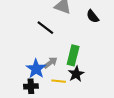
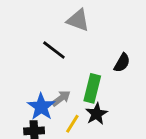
black semicircle: (93, 16) -> (122, 63), moved, turned -112
yellow line: (59, 81) -> (72, 124), turned -64

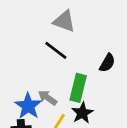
black line: (54, 50) -> (56, 50), moved
gray arrow: (61, 98) -> (48, 98), turned -108

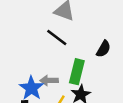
gray arrow: (48, 98) -> (49, 81), turned -36

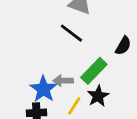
green rectangle: (77, 72) -> (94, 71), turned 30

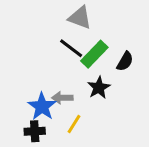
green rectangle: (94, 71) -> (94, 54), moved
black star: (98, 96) -> (99, 88), moved

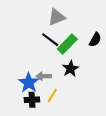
gray triangle: (80, 18) -> (57, 17), turned -42
black semicircle: (125, 61) -> (95, 40), moved
black cross: (35, 131) -> (32, 100), moved

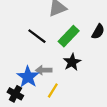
black line: (50, 40) -> (37, 36), moved
black cross: (32, 100) -> (15, 94), moved, turned 32

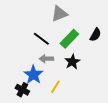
gray arrow: (44, 70) -> (46, 59), moved

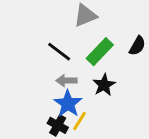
blue star: (33, 75) -> (68, 104), moved
black cross: (22, 90) -> (58, 125), moved

